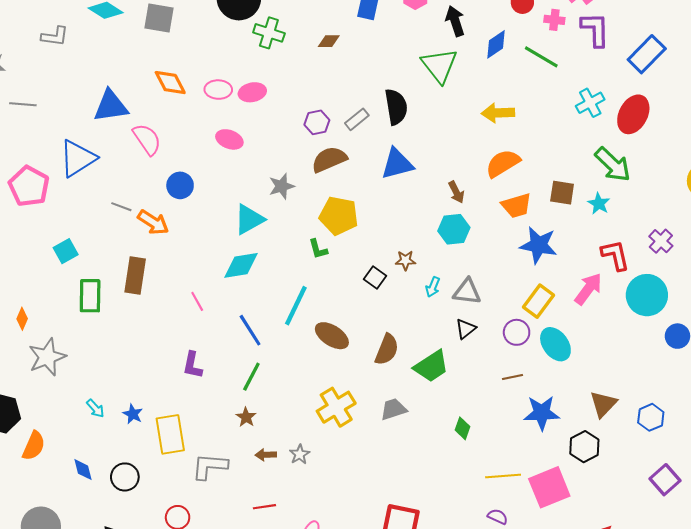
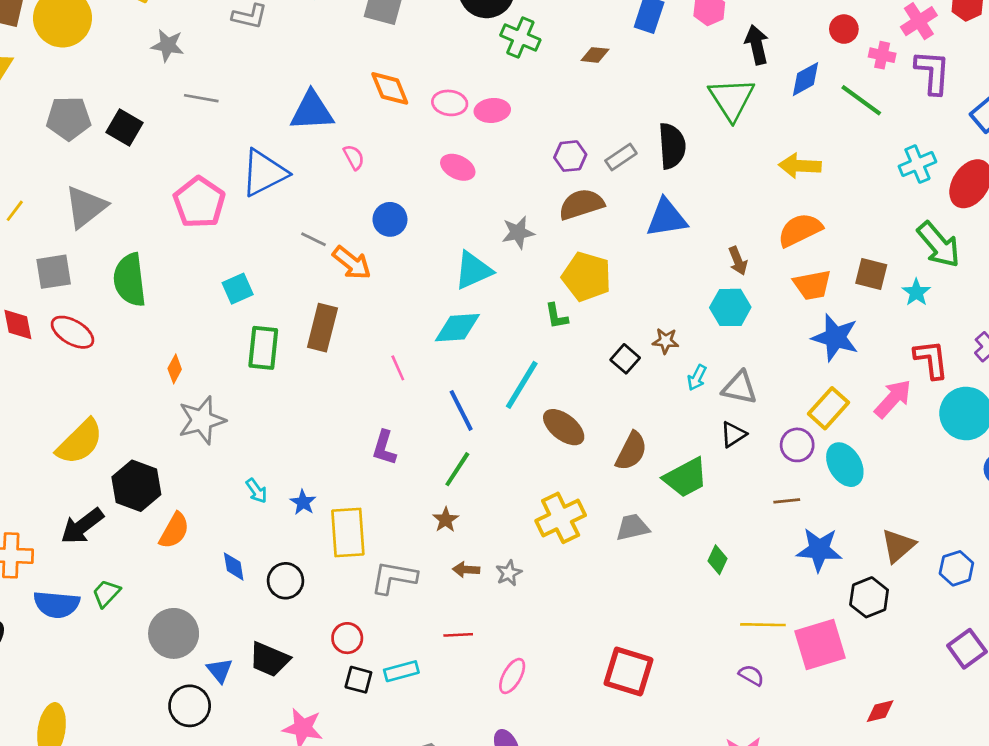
pink semicircle: (147, 139) -> (354, 157), size x0.6

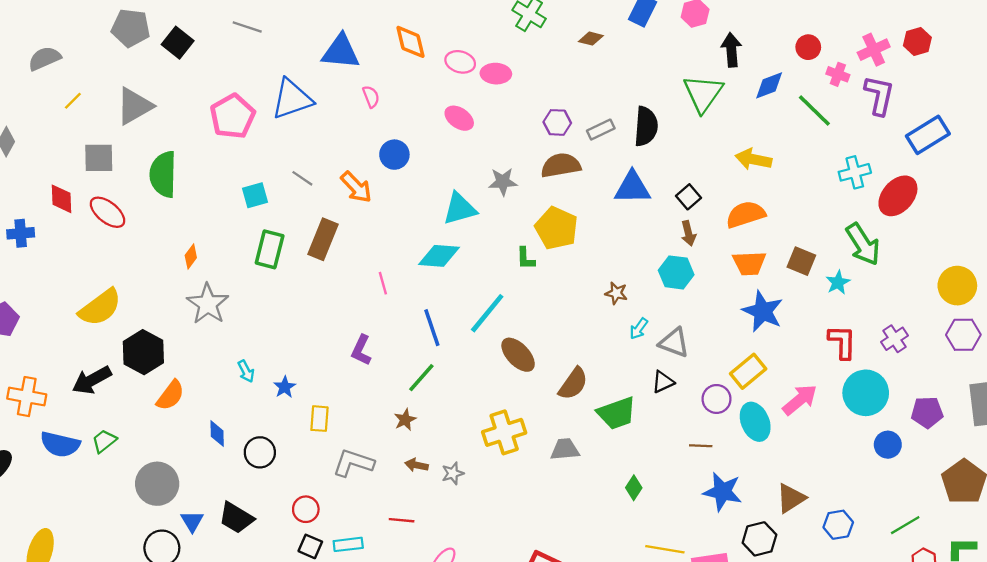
gray line: (313, 239) -> (302, 178), moved
black square: (625, 359) -> (688, 197), moved
pink arrow: (893, 399) -> (800, 400), moved
gray star: (202, 420) -> (208, 304), turned -30
yellow rectangle: (348, 533) -> (319, 419), size x0.6

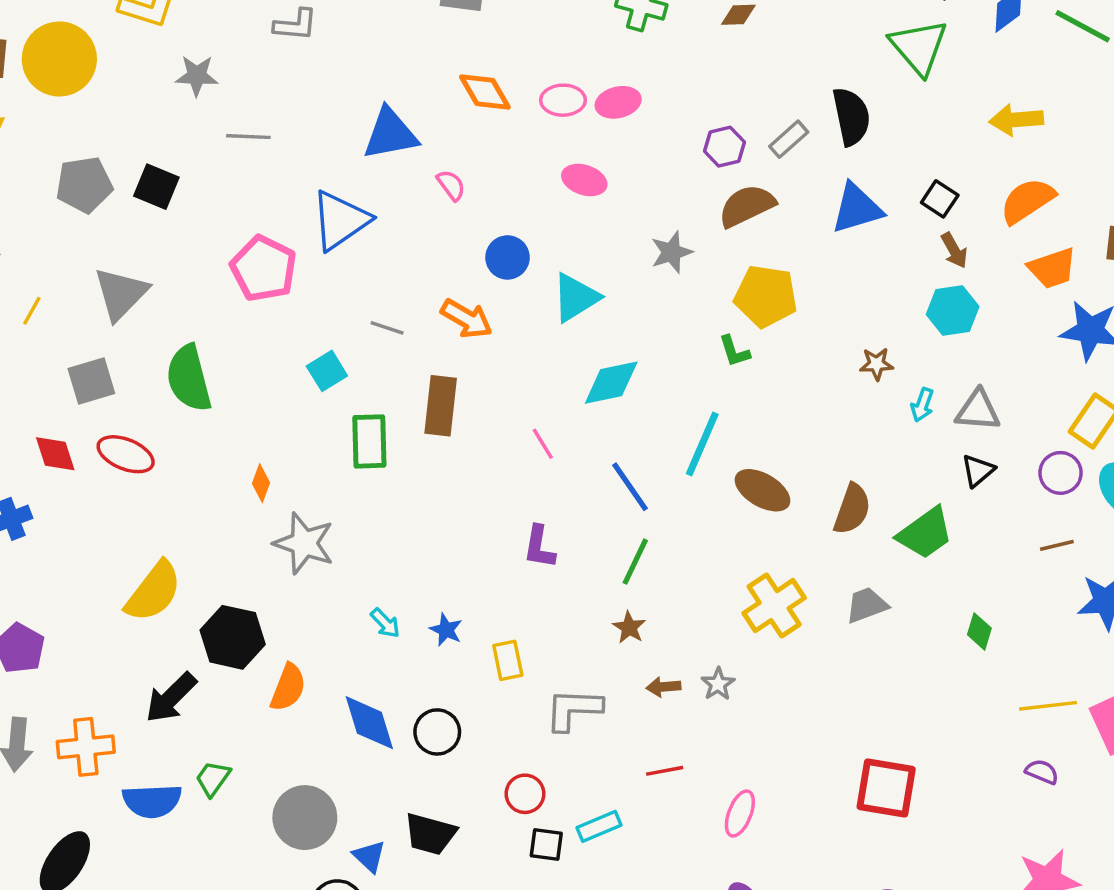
cyan triangle: (460, 209) -> (576, 298), moved
blue diamond: (217, 434) -> (369, 723), size x1.6

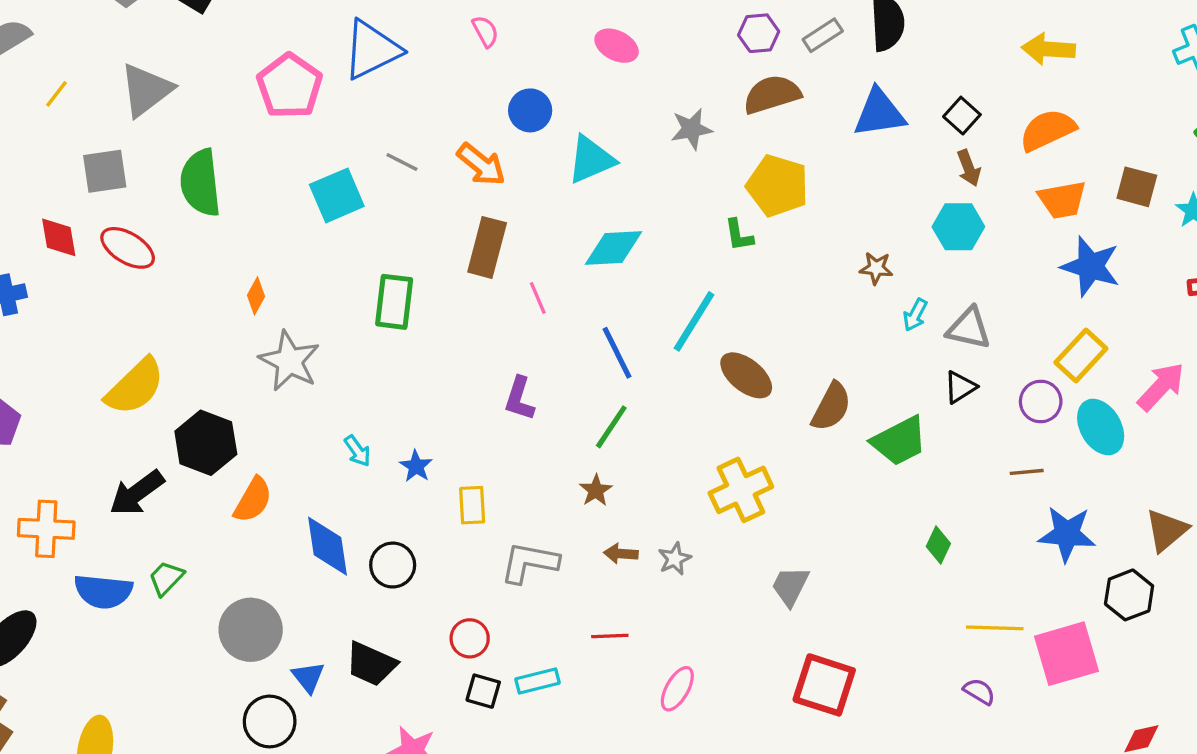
cyan square: (327, 371) -> (337, 195), size x1.4
brown rectangle: (441, 406) -> (487, 247), moved
green rectangle: (369, 441) -> (394, 302), moved
gray trapezoid: (867, 605) -> (790, 586), moved, turned -51

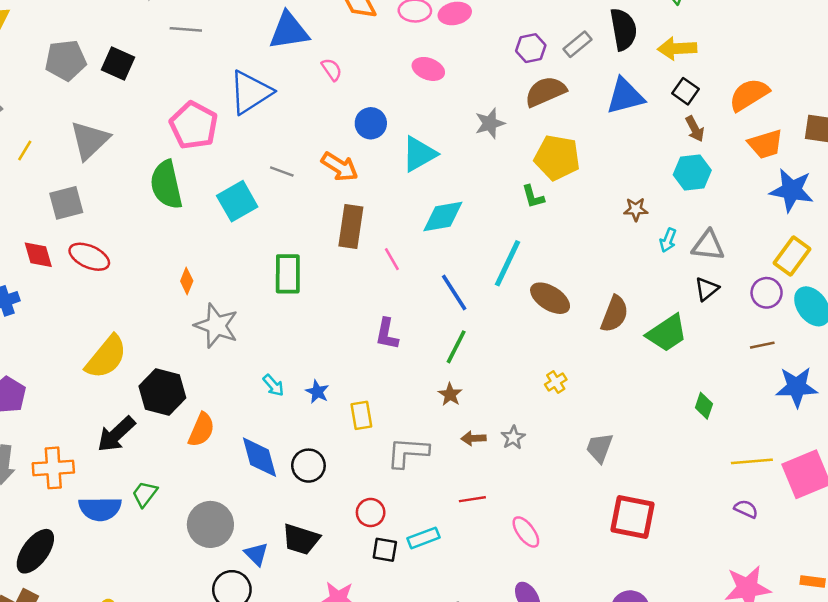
yellow arrow: (1048, 49) -> (677, 49), moved
green semicircle: (201, 183) -> (166, 185), moved
yellow cross: (741, 490) -> (556, 382), size x0.5
pink ellipse: (677, 689) -> (526, 532), turned -60

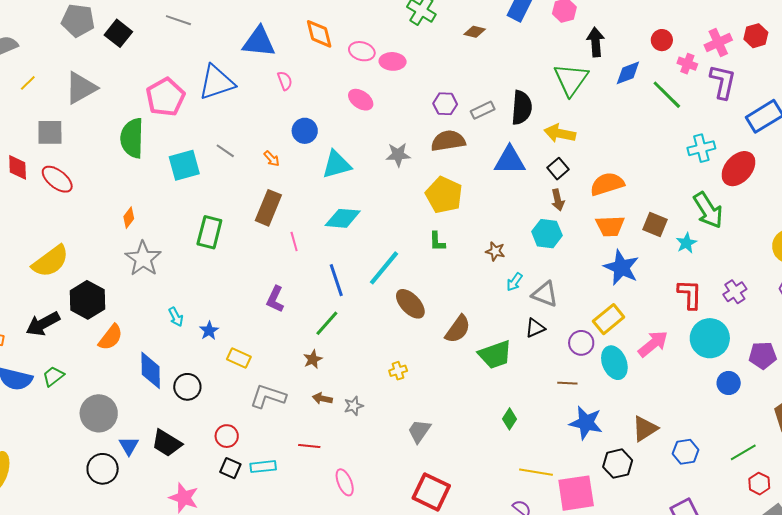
orange arrow: (340, 167) -> (272, 159), size x0.6
green L-shape: (533, 197) -> (437, 241), moved
yellow rectangle: (361, 415) -> (239, 358), turned -70

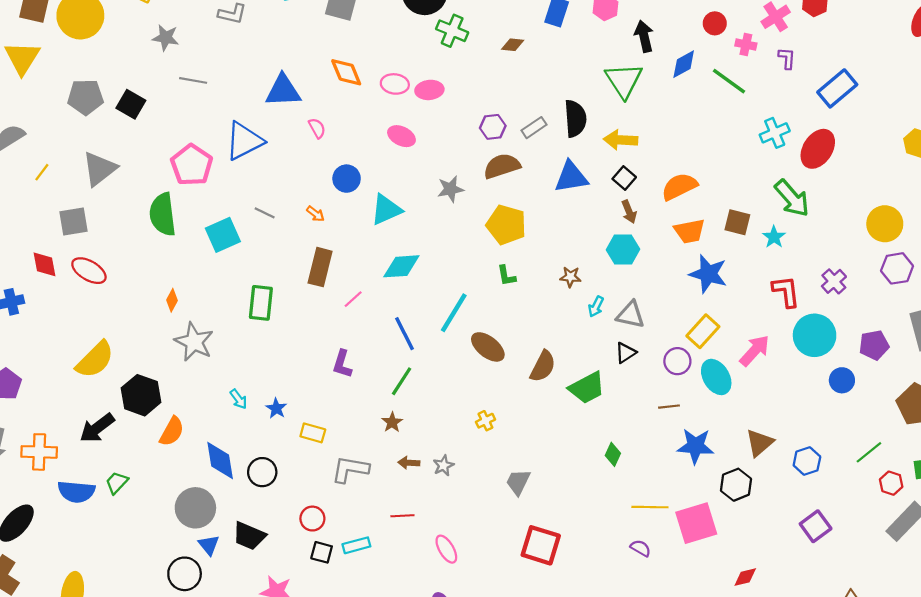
purple L-shape: (723, 82) -> (787, 58), size x0.6
pink line: (294, 242) -> (353, 299), turned 72
gray circle: (99, 413) -> (195, 508), moved

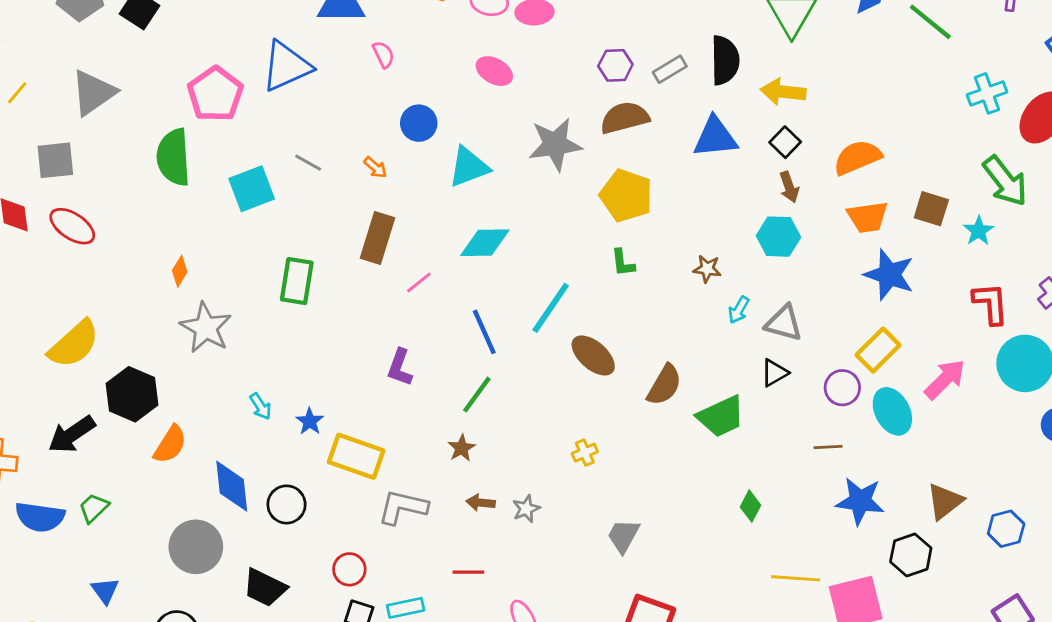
gray star: (450, 189) -> (555, 144), size x1.5
yellow rectangle: (313, 433) -> (356, 456), size x1.6
blue triangle: (209, 545) -> (105, 591), moved

